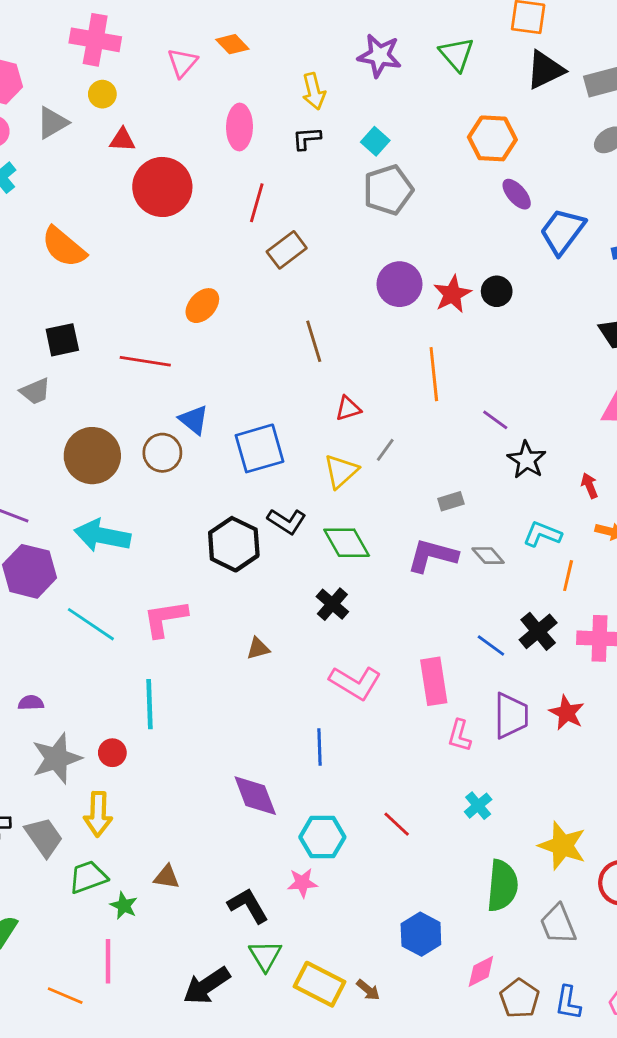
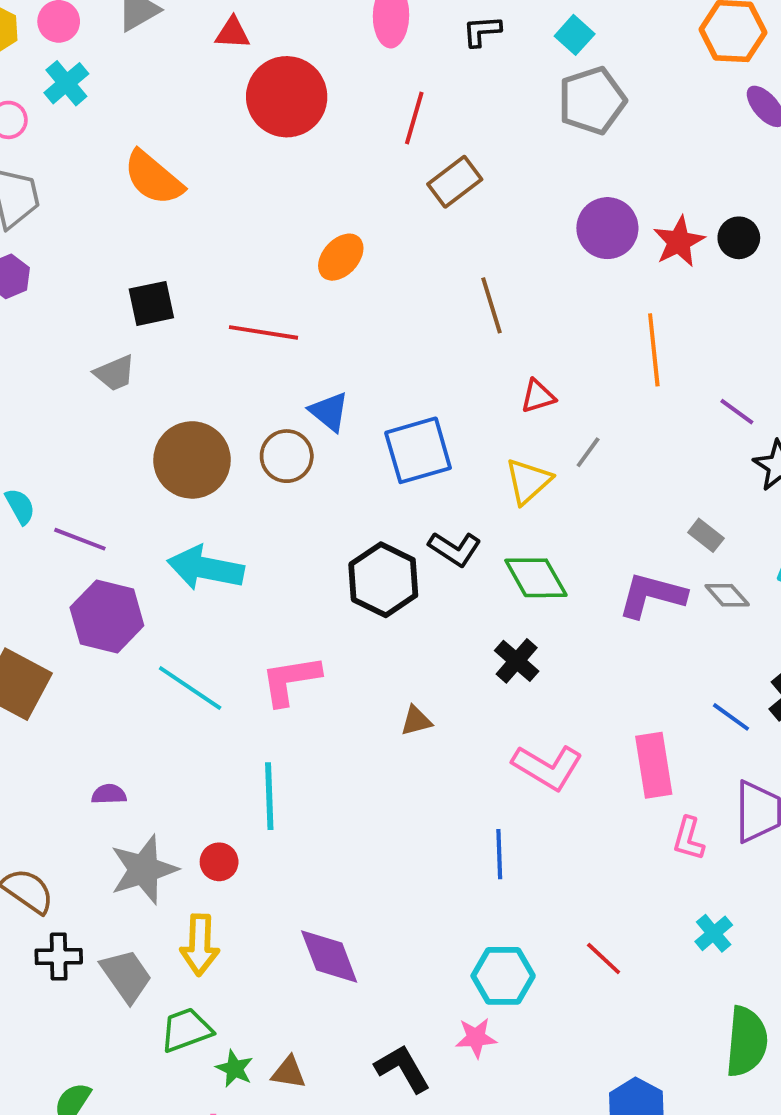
gray rectangle: (451, 501) -> (706, 535), moved, turned 55
purple diamond: (255, 796) -> (329, 957), moved
brown triangle: (167, 877) -> (289, 1072), moved

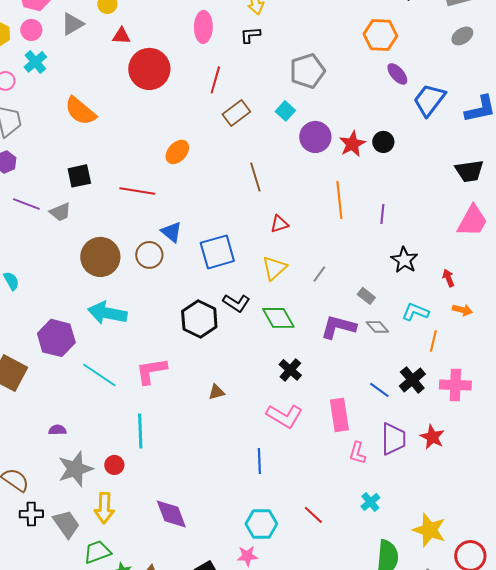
cyan square: (575, 35) -> (285, 111), moved
purple line: (737, 412) -> (382, 214), moved, turned 60
gray line: (588, 452) -> (319, 274), moved
purple line: (80, 539) -> (26, 204), moved
black cross: (517, 661) -> (290, 370), moved

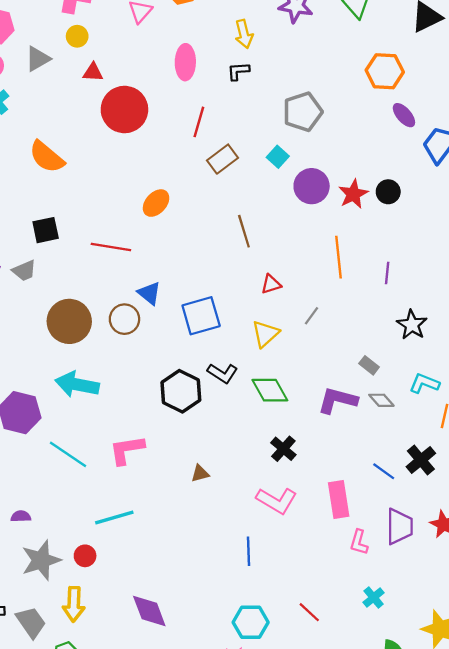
gray line: (319, 274) -> (312, 316), moved
cyan line: (140, 431) -> (114, 517), turned 76

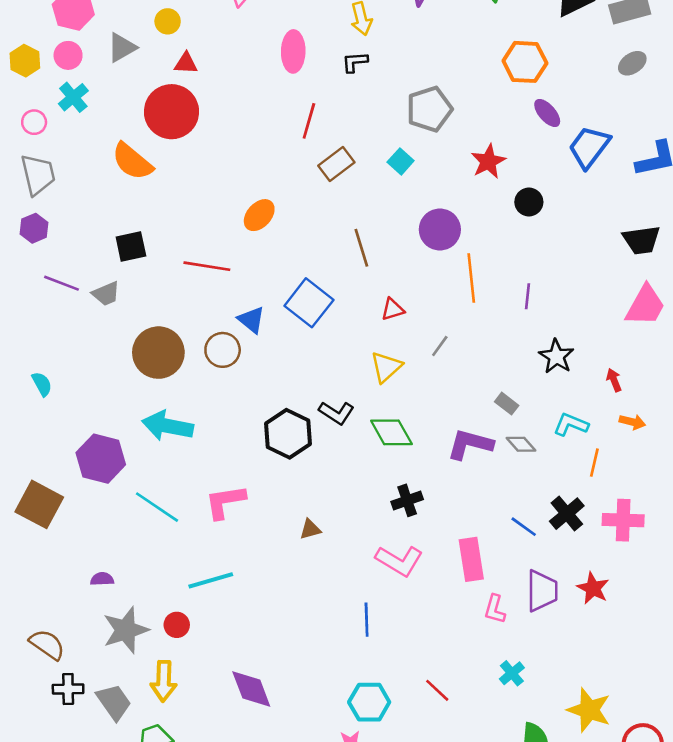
red circle: (124, 110) -> (171, 112), moved
purple circle: (312, 186) -> (440, 229), moved
red star: (353, 194) -> (488, 161), moved
blue square: (201, 316) -> (309, 303), moved, turned -36
black cross: (283, 449) -> (407, 500), turned 30

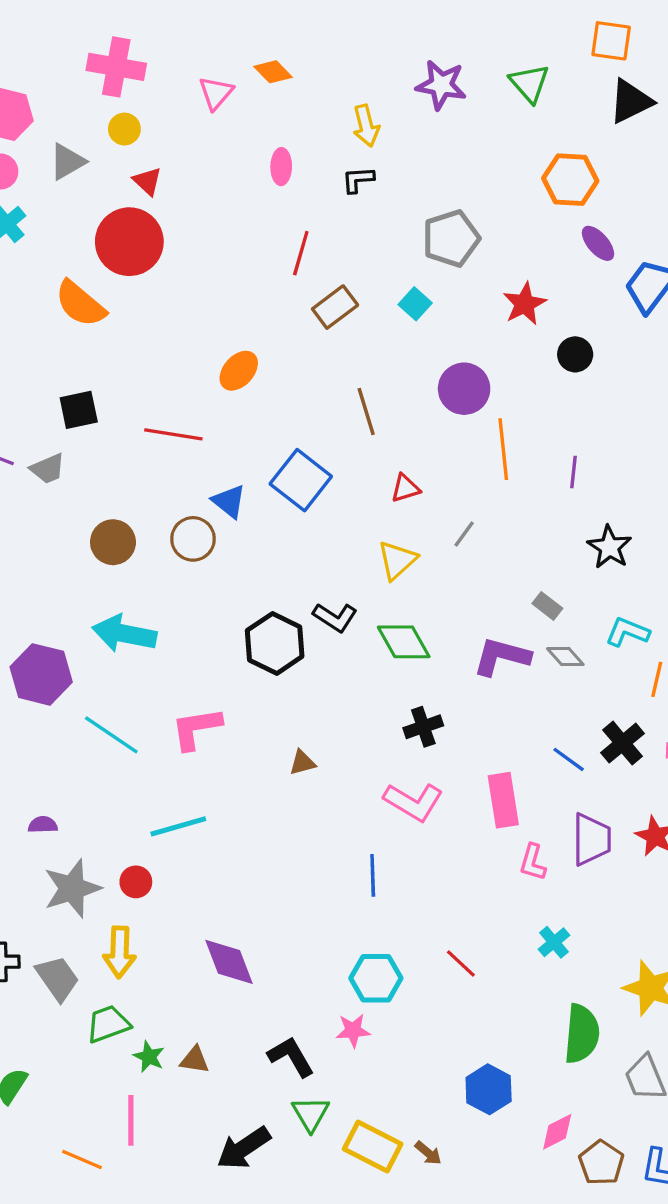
pink ellipse: (293, 51) -> (281, 167), size x0.7
red triangle: (186, 63) -> (147, 181), turned 40
brown circle: (158, 353) -> (113, 542), size x0.7

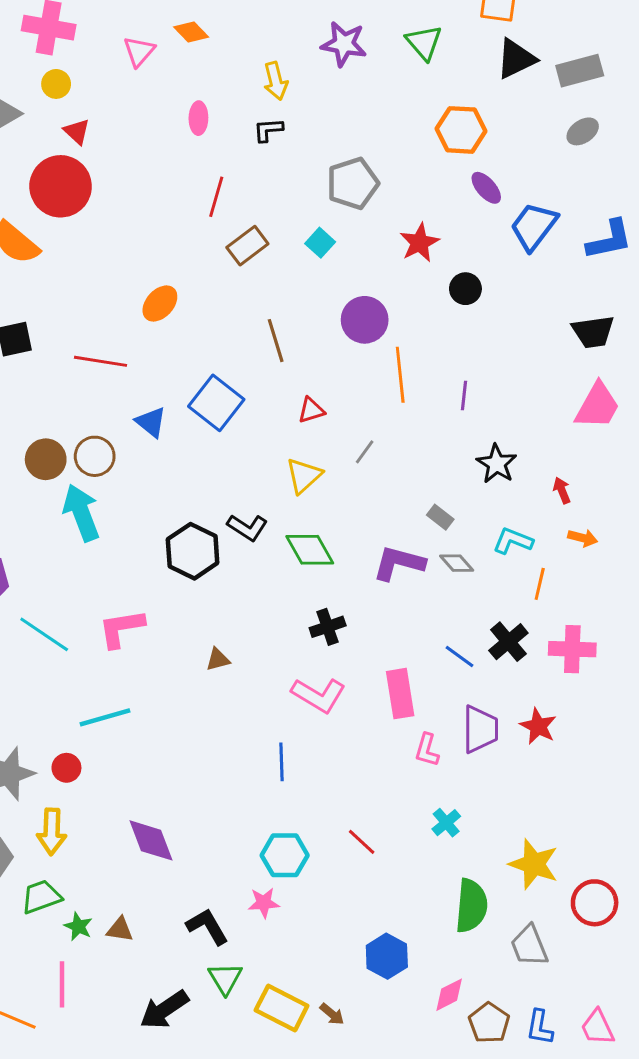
brown circle: (193, 539) -> (95, 456), moved
cyan arrow: (124, 634) -> (81, 513), moved, turned 58

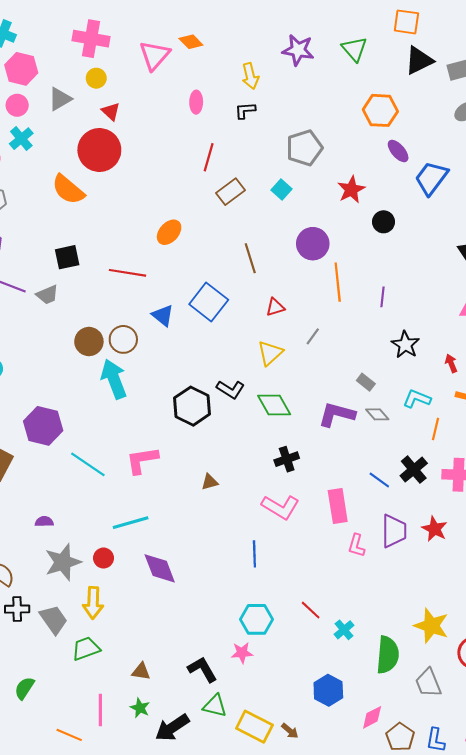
pink triangle: (139, 51) -> (155, 55), size x1.4
cyan cross: (446, 823) -> (344, 630), moved
purple diamond: (151, 840) -> (160, 568), moved
green star: (78, 926) -> (140, 708), moved
green triangle: (225, 978) -> (215, 706), turned -45

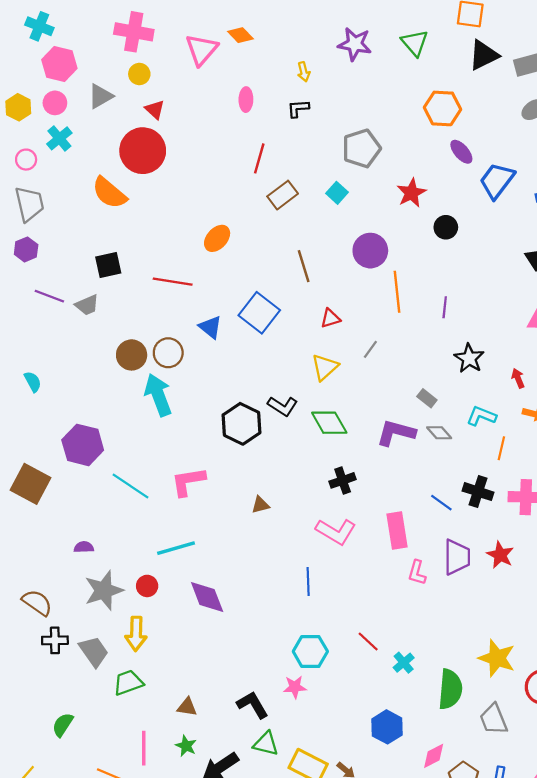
yellow arrow: (250, 76) -> (304, 72), size x0.7
black cross: (414, 470) -> (478, 492), turned -32

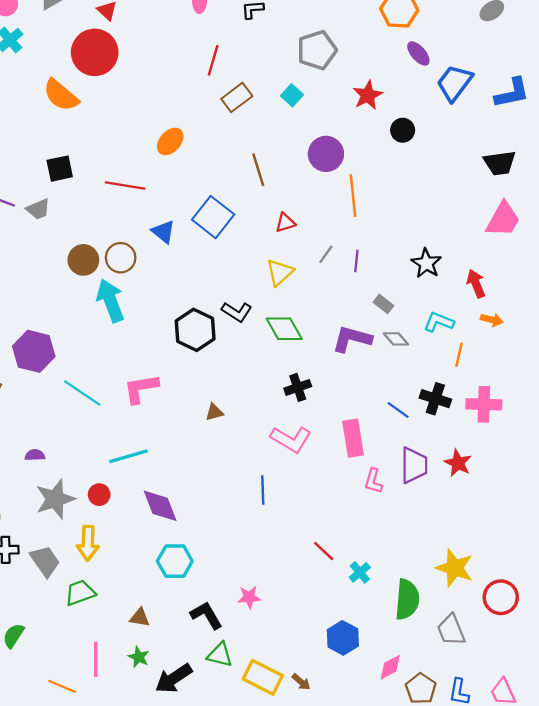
purple line: (445, 307) -> (356, 261), moved
red arrow: (518, 378) -> (476, 284), size x1.4
cyan hexagon: (310, 651) -> (175, 561), moved

